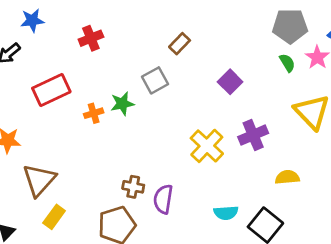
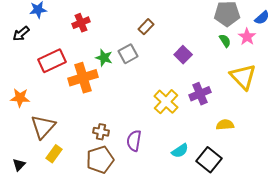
green star: (122, 104) -> (104, 58), moved, turned 30
orange cross: (94, 113) -> (83, 78), size x2.0
brown cross: (133, 187) -> (101, 132), moved
cyan semicircle: (226, 213) -> (180, 151), turned -30

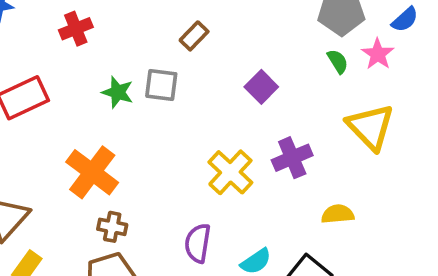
gray square: (128, 54) -> (161, 85), turned 36
orange cross: (83, 78) -> (92, 172), moved, turned -36
purple semicircle: (134, 141) -> (198, 243), moved

